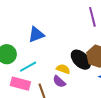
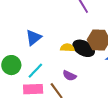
yellow semicircle: (63, 69) -> (67, 48), moved

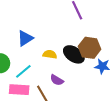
yellow semicircle: (67, 48) -> (50, 54), moved

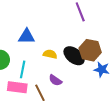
blue triangle: (25, 38) -> (27, 36), turned 30
cyan line: (23, 71) -> (23, 69), turned -42

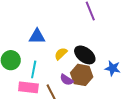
brown hexagon: (90, 50) -> (82, 75), moved
yellow semicircle: (50, 54) -> (61, 54), turned -56

